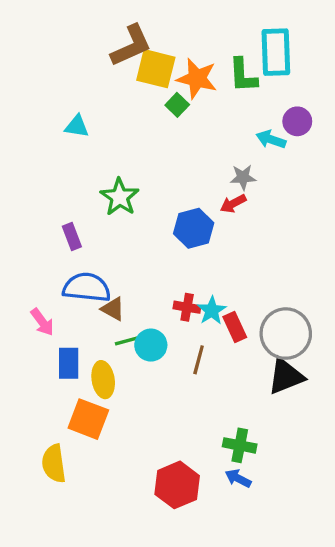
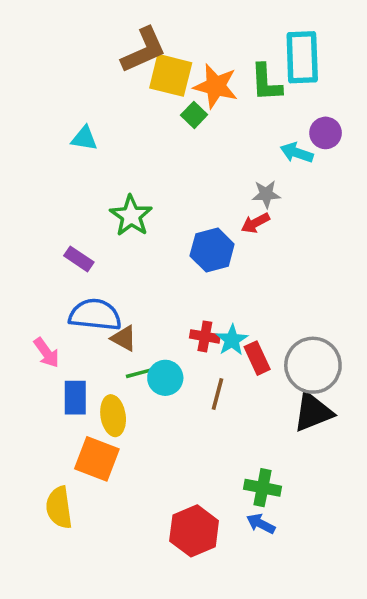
purple rectangle: (72, 236) -> (79, 259), turned -35

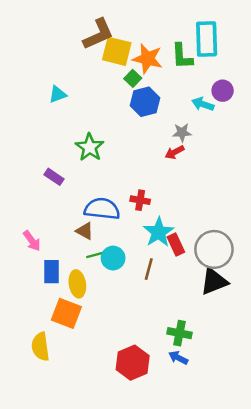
cyan triangle: (84, 138) -> (58, 94), turned -30
blue hexagon: (212, 250) -> (145, 102), moved
blue semicircle: (95, 315) -> (102, 209), moved
red cross: (205, 336) -> (140, 200), moved
cyan star: (232, 340) -> (159, 232), size x1.4

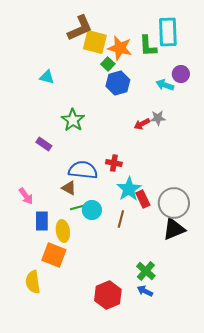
cyan triangle: (58, 94) -> (47, 77), turned 35
gray star: (182, 133) -> (158, 118), moved
green cross: (179, 333) -> (146, 271), turned 30

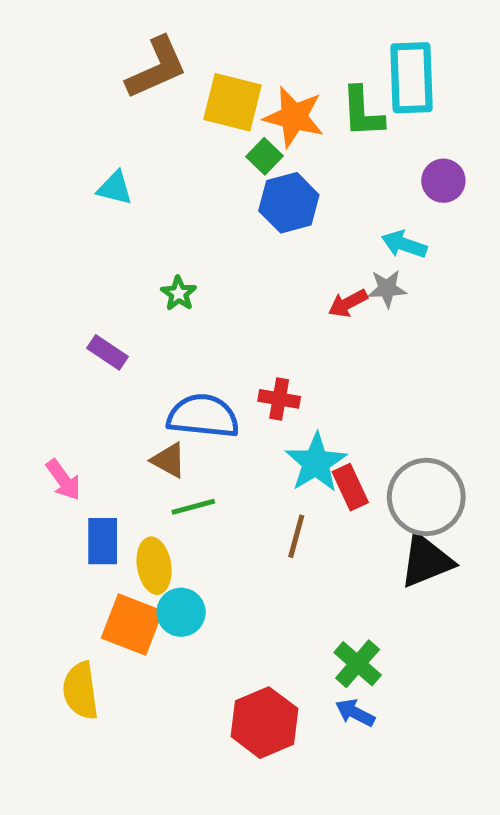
brown L-shape: (80, 28) -> (157, 68), moved
cyan arrow: (165, 85) -> (404, 244), moved
green star: (73, 120) -> (179, 293), size x0.6
cyan circle: (92, 210) -> (181, 612), moved

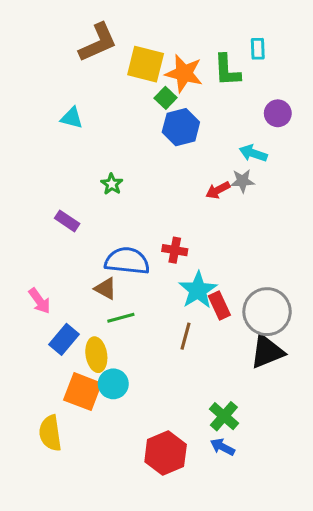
cyan rectangle: (412, 78) -> (258, 49), size x0.5
blue rectangle: (103, 541) -> (64, 339), turned 40

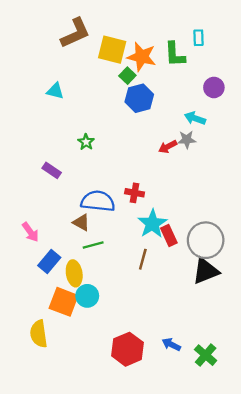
green cross: (224, 416) -> (206, 355), moved

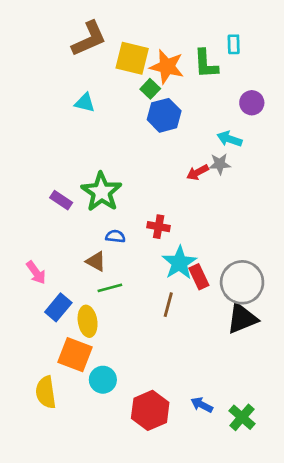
cyan triangle: (55, 91) -> (85, 103), moved
green star: (86, 142) -> (101, 192), moved, size x2.0
blue semicircle: (98, 201) -> (115, 236), size x0.5
cyan circle: (87, 296) -> (103, 380), moved

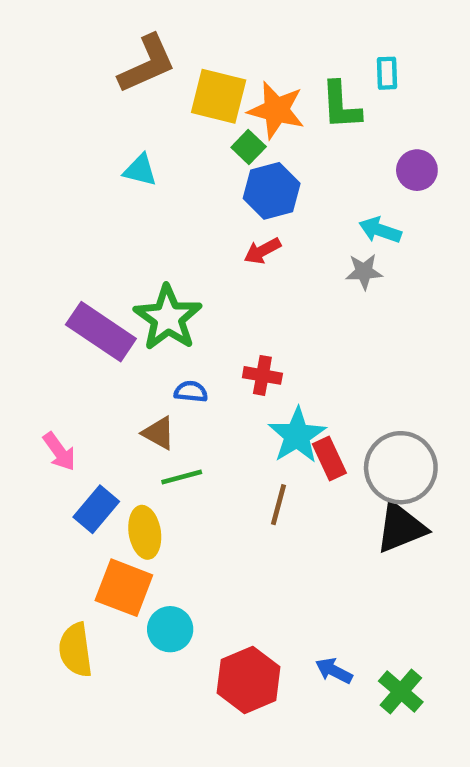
red arrow: (198, 172) -> (262, 251), moved
purple rectangle: (61, 200) -> (101, 332), size x1.8

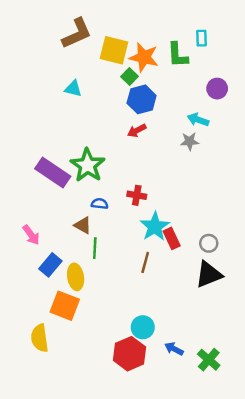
gray circle: (401, 468) -> (209, 243), size x0.5
green line: (182, 477) -> (95, 248), turned -72
cyan circle: (170, 629) -> (143, 327), moved

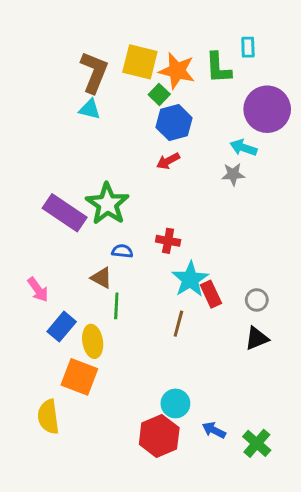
brown L-shape: (77, 33) -> (94, 72), moved, turned -44
purple circle: (217, 89) -> (267, 109), size x1.8
black triangle: (209, 274) -> (257, 338), size x0.7

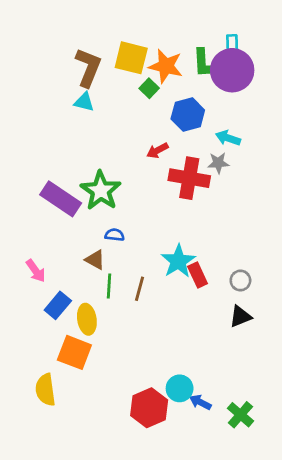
purple circle: (267, 109) -> (232, 70), moved
blue hexagon: (174, 123) -> (188, 114), moved
red cross: (168, 241) -> (189, 178), moved, size x1.8
brown line: (178, 324) -> (139, 289), moved
cyan circle: (175, 403) -> (180, 388), moved

